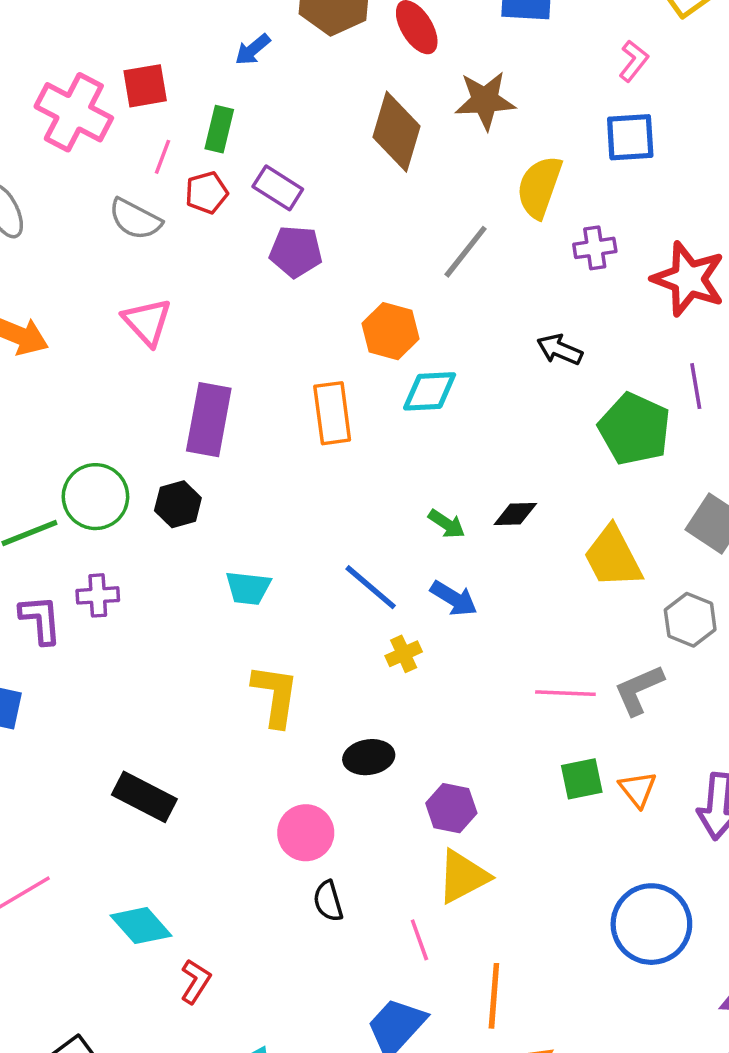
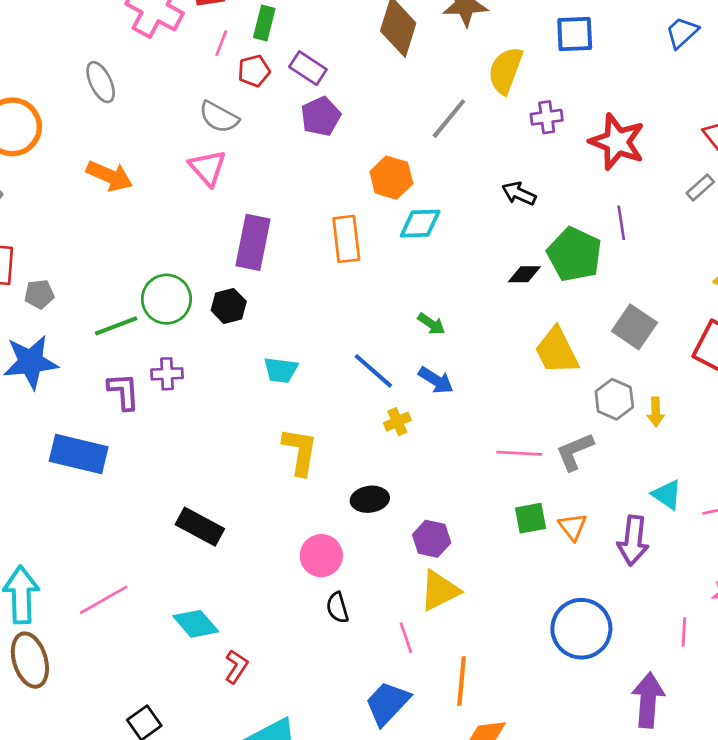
gray semicircle: (135, 219) -> (219, 117), moved
purple pentagon: (296, 252) -> (321, 116), turned -30
black diamond: (515, 514) -> (524, 274), moved

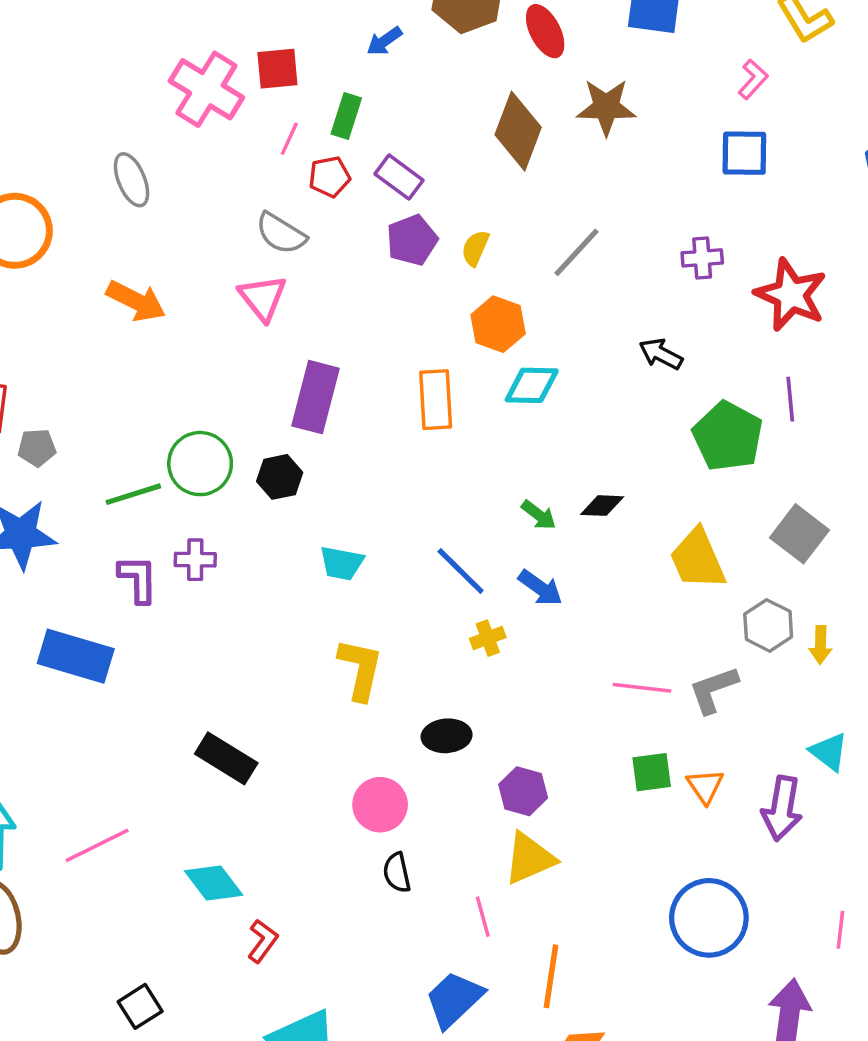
yellow semicircle: (505, 70) -> (475, 248), moved, size x0.6
black diamond: (524, 274) -> (602, 506), moved

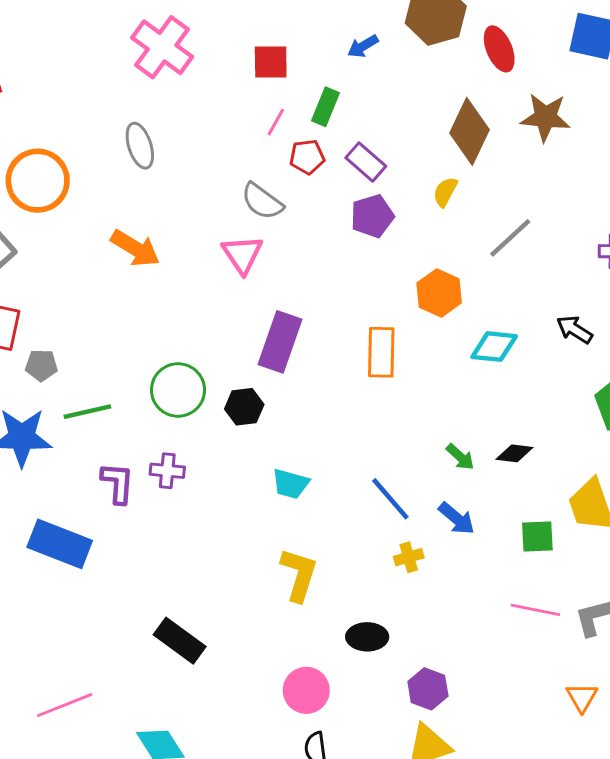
pink cross: (206, 89) -> (162, 47), moved
yellow semicircle: (475, 248) -> (445, 192), moved
cyan diamond: (532, 385) -> (494, 347), moved
green line: (133, 494) -> (87, 412), moved
green square: (652, 772) -> (537, 537), moved

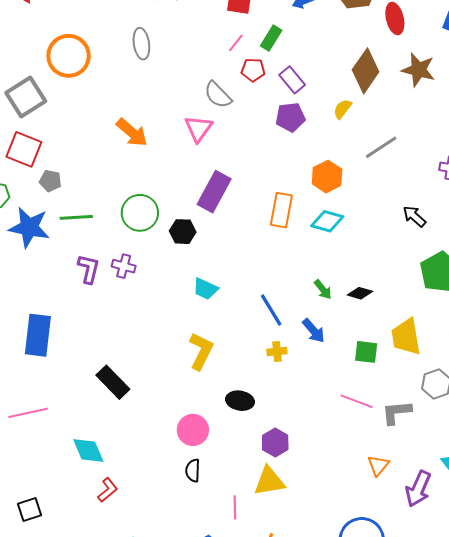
orange arrow: (135, 248) -> (132, 132), moved
cyan diamond: (494, 347) -> (327, 221), moved
blue rectangle: (60, 544) -> (38, 335), moved, turned 66

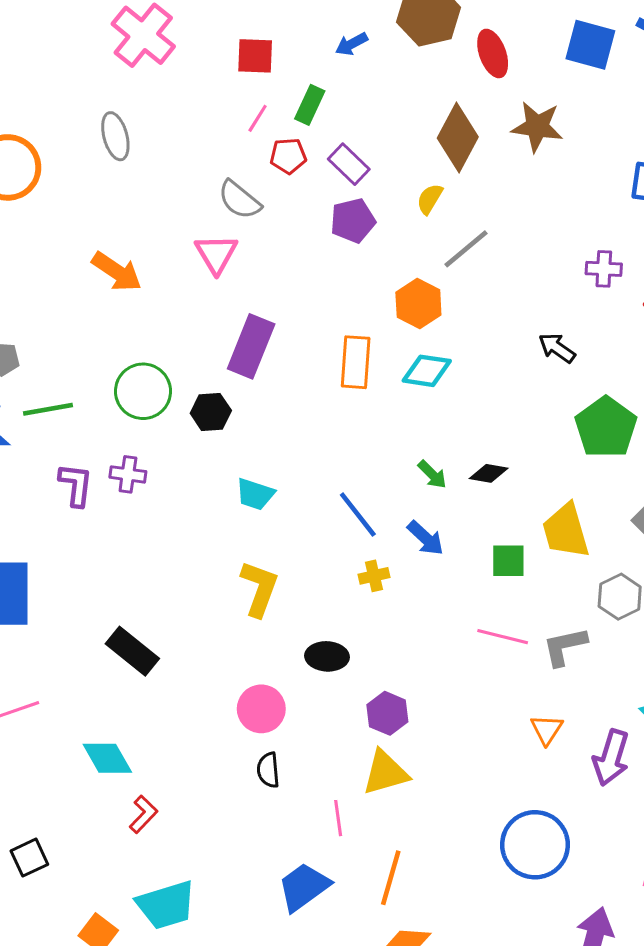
gray line: (381, 147) -> (466, 249), moved

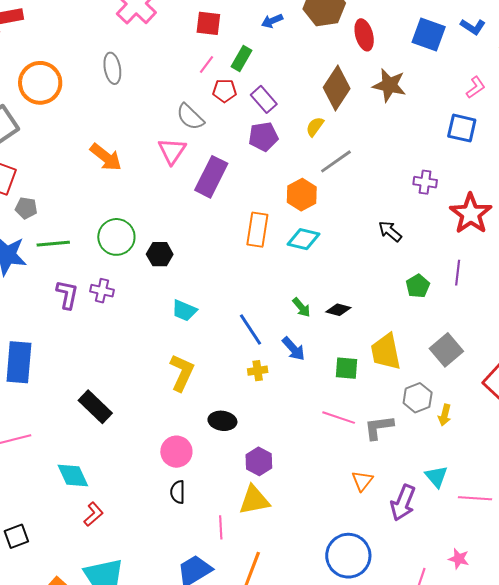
purple rectangle: (251, 346) -> (211, 177), moved
green pentagon: (606, 427) -> (418, 286), size x0.6

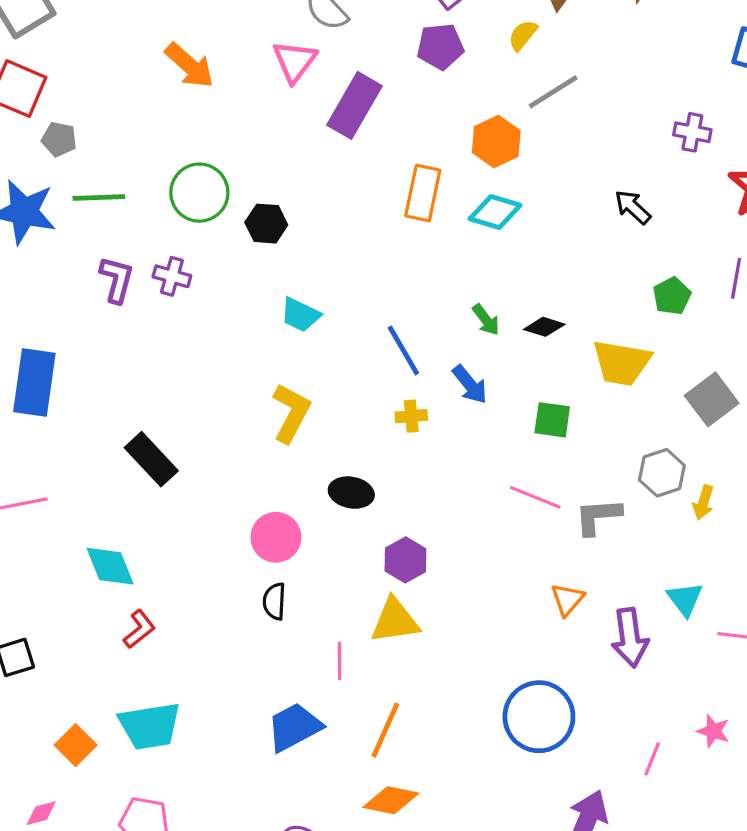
yellow trapezoid: (386, 352) -> (622, 363), moved, turned -72
purple arrow: (403, 503) -> (630, 638), turned -33

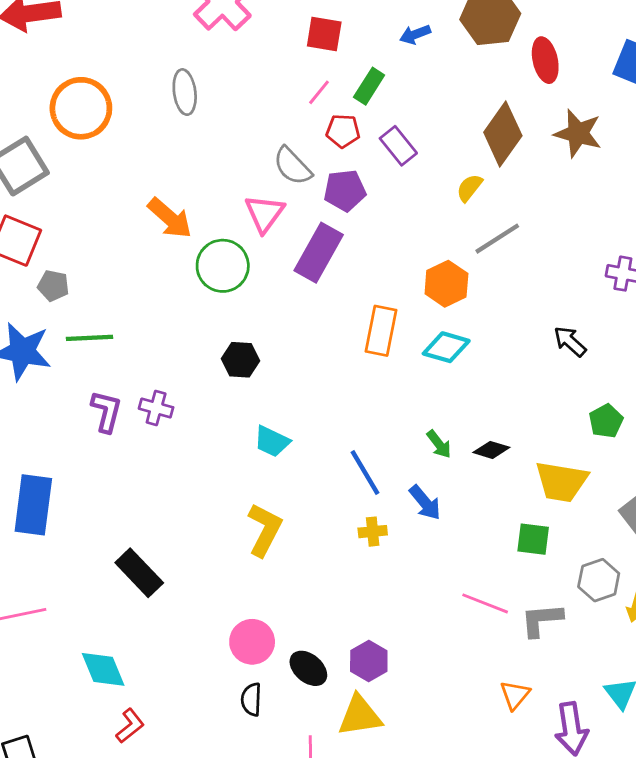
purple pentagon: (440, 46) -> (345, 190), moved
green circle: (199, 193) -> (223, 266), moved
green square: (552, 420) -> (533, 539), moved
black ellipse: (351, 493) -> (308, 668), moved, turned 30

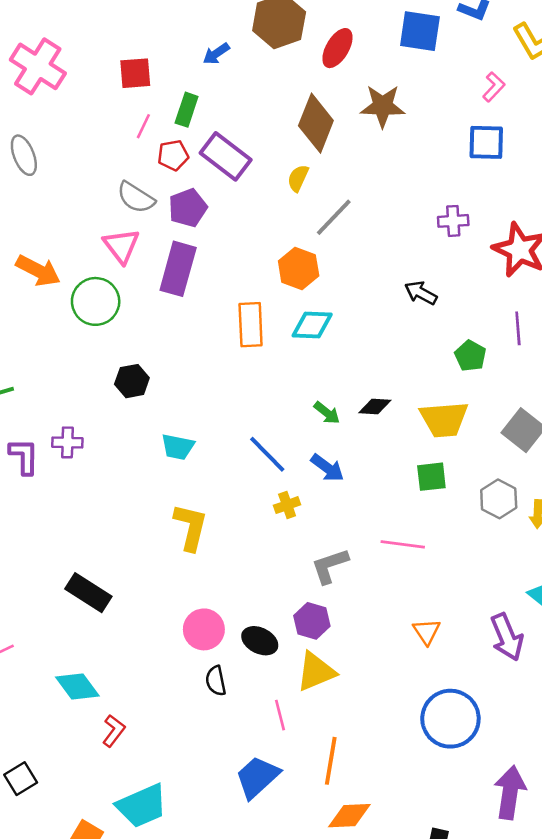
red ellipse: (545, 60) -> (337, 48), turned 57
purple rectangle: (398, 146) -> (226, 156), size x1.4
gray L-shape: (542, 620) -> (330, 566), moved
orange triangle: (515, 695) -> (427, 632), moved

